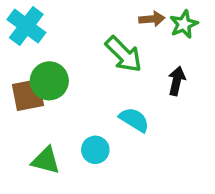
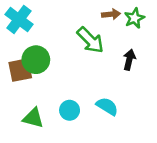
cyan semicircle: (134, 120) -> (107, 106), moved

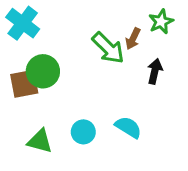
brown arrow: (111, 14) -> (133, 39), moved, turned 120

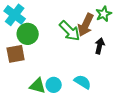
brown arrow: (133, 39) -> (86, 25), size x1.6
green circle: (43, 71) -> (28, 34), moved
green triangle: (40, 141) -> (38, 86), moved

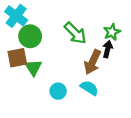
green star: (104, 14) -> (112, 32), moved
brown arrow: (86, 25) -> (92, 62), moved
green triangle: (38, 86) -> (33, 67), moved, turned 42

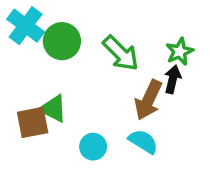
green circle: (30, 36) -> (62, 41), moved
brown square: (17, 58) -> (33, 122), moved
green triangle: (33, 67) -> (53, 109), turned -30

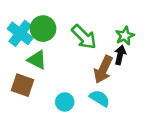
cyan cross: (26, 26) -> (20, 33), moved
green triangle: (53, 109) -> (37, 60), moved
brown square: (33, 122) -> (23, 85), turned 30

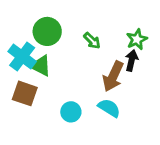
cyan cross: (20, 33) -> (22, 57), moved
green arrow: (84, 37) -> (92, 41), size x0.6

